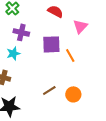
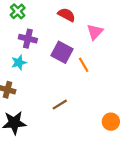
purple square: (51, 44) -> (62, 52), turned 30
orange circle: (73, 94) -> (111, 122), moved

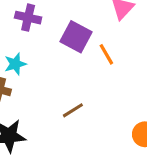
cyan star: (19, 63) -> (15, 64), moved

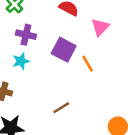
cyan star: (15, 64) -> (21, 61), moved

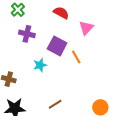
cyan star: (21, 61) -> (40, 65), moved
brown line: (61, 108) -> (55, 104), moved

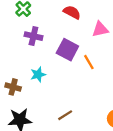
pink triangle: (86, 28) -> (100, 29), turned 35
cyan star: (40, 65) -> (38, 75), moved

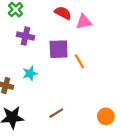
pink triangle: (100, 29) -> (84, 22), moved
purple square: (67, 50) -> (59, 49), turned -30

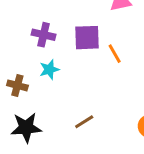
purple cross: (25, 36) -> (44, 35), moved

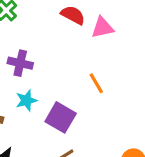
purple square: (87, 38) -> (61, 117), moved, turned 32

